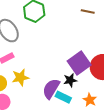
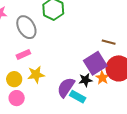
brown line: (88, 11) -> (109, 42), moved
orange star: (90, 100) -> (102, 78), moved

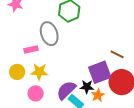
gray ellipse: (26, 27) -> (49, 34), moved
orange star: (102, 78) -> (98, 95), moved
pink circle: (17, 98) -> (36, 93), moved

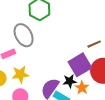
brown line: (117, 54) -> (94, 44), turned -40

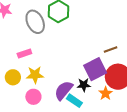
gray ellipse: (24, 35) -> (35, 22), moved
orange star: (82, 88) -> (106, 93), moved

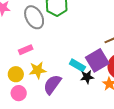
purple semicircle: (64, 90) -> (52, 85), moved
pink circle: (33, 97) -> (19, 93), moved
cyan rectangle: (74, 101) -> (77, 65), moved

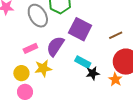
purple square: (97, 60) -> (80, 29), moved, turned -30
purple semicircle: (52, 85) -> (55, 46), moved

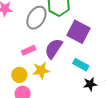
gray ellipse: (38, 16) -> (36, 18), turned 60
black star: (93, 73) -> (90, 84), moved

